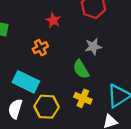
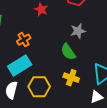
orange cross: (40, 48) -> (24, 40), moved
cyan rectangle: (26, 82) -> (20, 66), turned -55

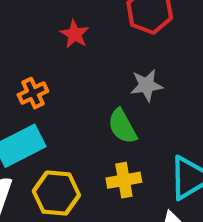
yellow cross: (71, 78) -> (124, 180), turned -35

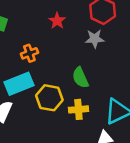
gray star: (146, 85) -> (95, 39), moved
yellow hexagon: (56, 193) -> (49, 98), moved

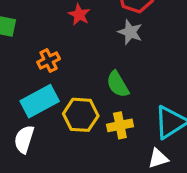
gray star: (95, 39) -> (130, 32), turned 30

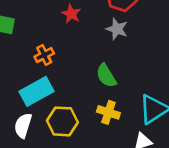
yellow hexagon: (81, 115) -> (62, 121), moved
yellow cross: (120, 125) -> (108, 112), turned 30

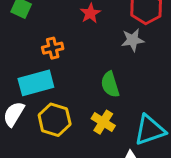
gray star: (117, 29) -> (133, 40), turned 30

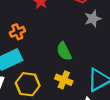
gray star: (133, 40) -> (93, 19), moved

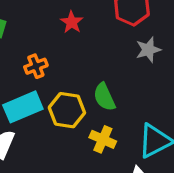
yellow hexagon: (28, 84) -> (67, 110), moved

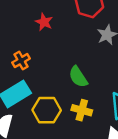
yellow hexagon: (67, 110) -> (47, 110), moved

